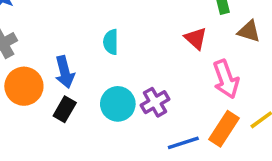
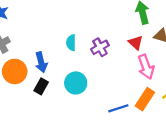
red triangle: (196, 38) -> (136, 43), moved
purple cross: (155, 102) -> (100, 47), moved

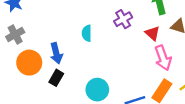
purple cross: (100, 47) -> (123, 19), moved
cyan circle: (76, 83) -> (97, 90), moved

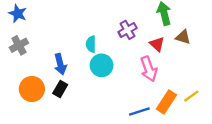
pink arrow: (163, 58) -> (149, 69), moved
orange circle: (29, 63) -> (32, 89), moved
cyan circle: (97, 90) -> (102, 65), moved

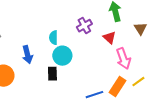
brown triangle: (183, 37) -> (140, 29), moved, turned 40
pink arrow: (149, 69) -> (123, 59), moved
black rectangle: (60, 89) -> (52, 74), moved, turned -32

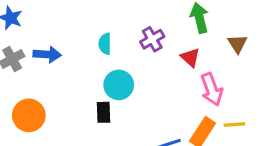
cyan semicircle: (53, 38) -> (105, 44), moved
blue arrow: (27, 55) -> (47, 54), moved, turned -72
yellow line: (138, 82) -> (234, 124), turned 32

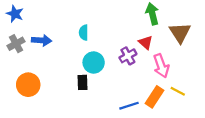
purple cross: (152, 39) -> (128, 56), moved
brown triangle: (237, 44) -> (180, 33), size x1.5
yellow line: (234, 124) -> (178, 91), turned 32

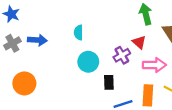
pink arrow: (161, 66) -> (154, 65), turned -70
black rectangle: (82, 82) -> (109, 82), moved
orange rectangle: (155, 97) -> (148, 95), turned -30

